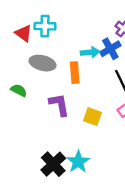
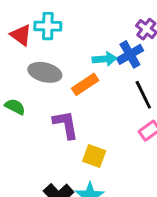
orange rectangle: (75, 73) -> (85, 84), turned 60
yellow square: (92, 117) -> (94, 156), moved

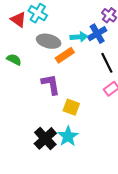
cyan cross: (48, 26) -> (38, 13), turned 30
gray ellipse: (45, 72) -> (49, 41), moved
green semicircle: (15, 107) -> (14, 60), moved

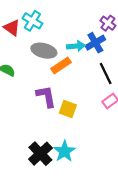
yellow square: (71, 107) -> (68, 109), moved

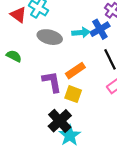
orange rectangle: (61, 65) -> (75, 71), moved
black cross: (40, 154) -> (60, 121), moved

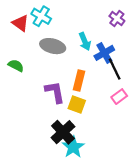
blue cross: (100, 29) -> (104, 53), moved
cyan arrow: (81, 33) -> (85, 41), turned 72
orange rectangle: (75, 71) -> (79, 80), turned -42

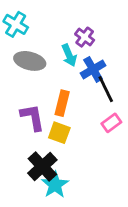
purple cross: (117, 19) -> (85, 37), moved

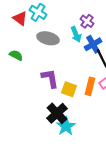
orange rectangle: (62, 103) -> (90, 86), moved

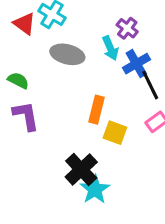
purple L-shape: (50, 78) -> (26, 116), moved
orange rectangle: (90, 86) -> (97, 110), moved
yellow square: (69, 89) -> (115, 133), moved

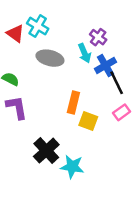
black cross: (81, 169) -> (46, 151), moved
cyan star: (95, 189) -> (72, 167), turned -30

